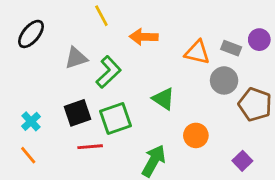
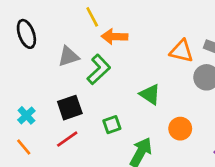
black ellipse: (31, 34) -> (26, 34), turned -60
orange arrow: (144, 37) -> (115, 37), moved
green square: (116, 119) -> (112, 125), moved, size x0.6
red line: (90, 147) -> (67, 139), moved, turned -30

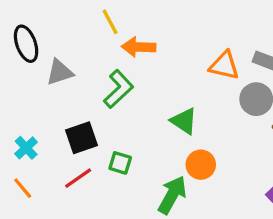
gray triangle: (69, 56) -> (60, 72), moved
green square: (112, 125) -> (120, 163), moved, turned 36
orange circle: (180, 129) -> (201, 165), moved

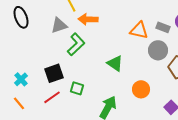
gray triangle: (60, 72) -> (59, 25), moved
orange circle: (201, 165) -> (141, 89), moved

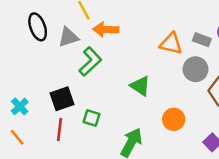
black ellipse: (21, 17) -> (38, 27), moved
red line: (52, 97) -> (59, 130), turned -48

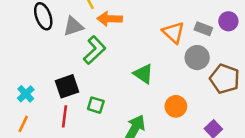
orange triangle: (171, 44) -> (173, 33), turned 30
orange line: (17, 137) -> (23, 124), turned 66

